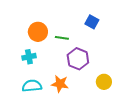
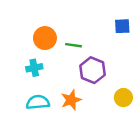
blue square: (92, 22) -> (122, 26), moved, turned -32
orange star: (60, 84) -> (71, 100), turned -30

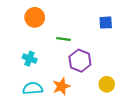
orange circle: (45, 38) -> (35, 17), moved
cyan cross: (34, 68) -> (30, 59), turned 32

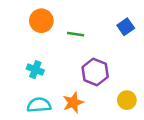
blue square: (106, 23) -> (126, 27), turned -32
green line: (64, 39) -> (76, 34), moved

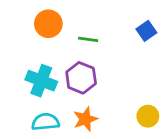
cyan cross: (35, 70) -> (41, 81), size x1.5
purple hexagon: (95, 72) -> (81, 78), moved

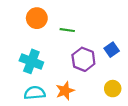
blue square: (146, 31) -> (112, 50), moved
purple hexagon: (81, 78) -> (83, 59), moved

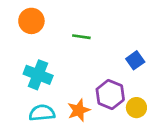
orange circle: (37, 18) -> (31, 21), moved
purple hexagon: (83, 59) -> (110, 94), moved

